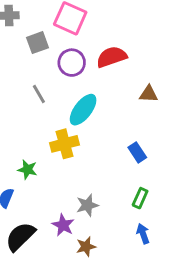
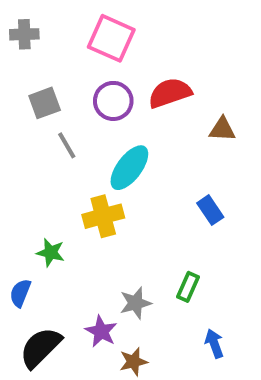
gray square: (37, 43) -> (45, 103), moved
brown triangle: (149, 94) -> (222, 129), moved
blue rectangle: (137, 152) -> (210, 210), moved
green rectangle: (140, 198) -> (188, 287), moved

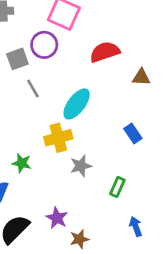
purple circle: (113, 101) -> (44, 45), moved
gray star: (135, 303) -> (81, 166), moved

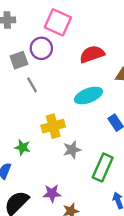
cyan ellipse: (77, 104) -> (89, 96), moved, turned 32
green rectangle: (117, 187) -> (103, 167), size x1.6
purple star: (57, 218) -> (52, 193), turned -30

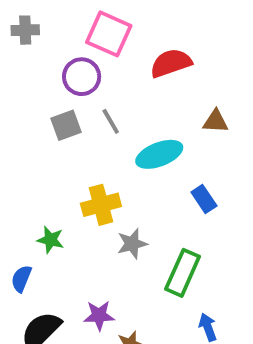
red semicircle: (92, 54) -> (171, 63), moved
gray square: (19, 60) -> (66, 125), moved
gray line: (32, 85) -> (111, 121), moved

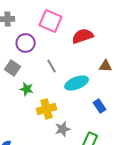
purple circle: (82, 77) -> (26, 43), moved
gray square: (66, 125) -> (13, 68), moved, turned -35
green star: (50, 240) -> (27, 89), moved

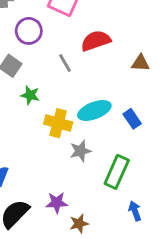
red semicircle: (83, 36) -> (96, 41), moved
cyan ellipse: (77, 83) -> (94, 110), moved
yellow cross: (47, 109) -> (58, 123), turned 30

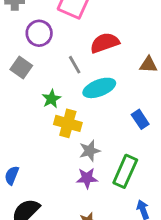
green star: (30, 95) -> (51, 99), moved, turned 30
cyan ellipse: (94, 110) -> (99, 88), moved
purple star: (57, 203) -> (87, 178), moved

